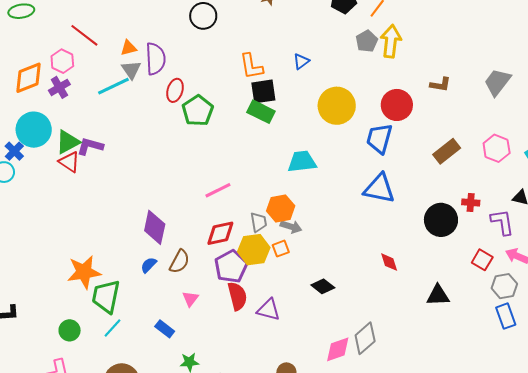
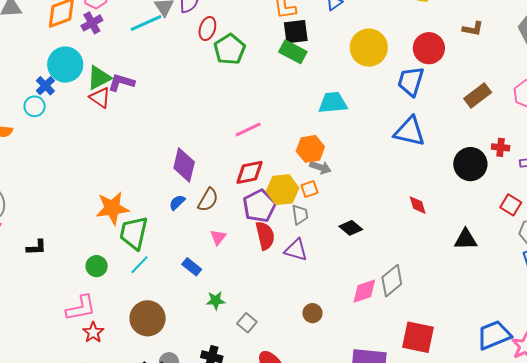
gray trapezoid: (259, 222) -> (300, 215), moved

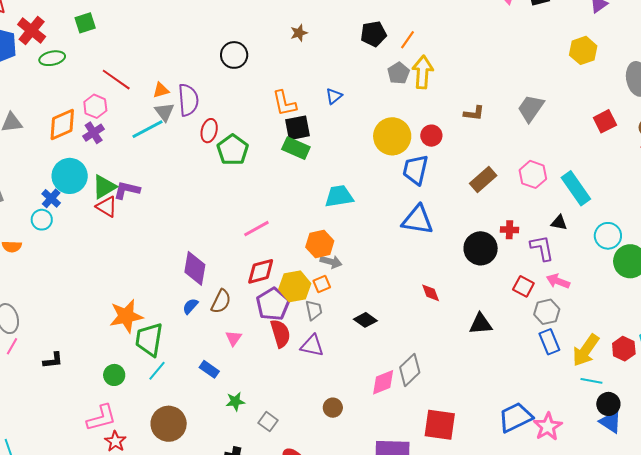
yellow circle: (369, 48) -> (392, 136), moved
red circle: (429, 48) -> (431, 136), size x0.7

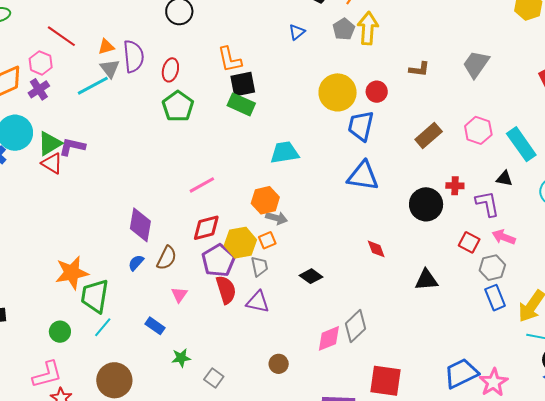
blue triangle: (334, 96) -> (297, 32), moved
red ellipse: (209, 131) -> (170, 70), moved

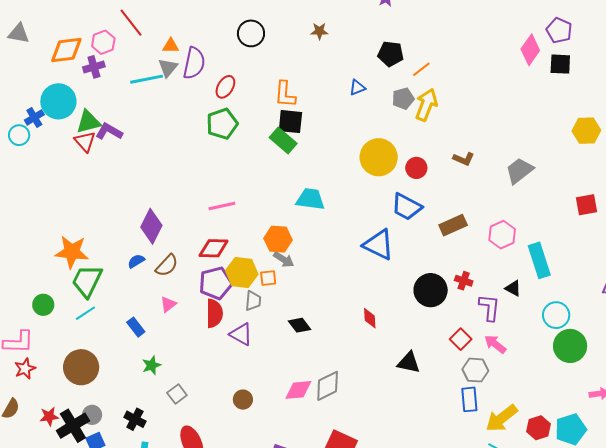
blue trapezoid: (361, 126) -> (407, 207), moved, turned -92
green star: (181, 358) -> (151, 365), turned -30

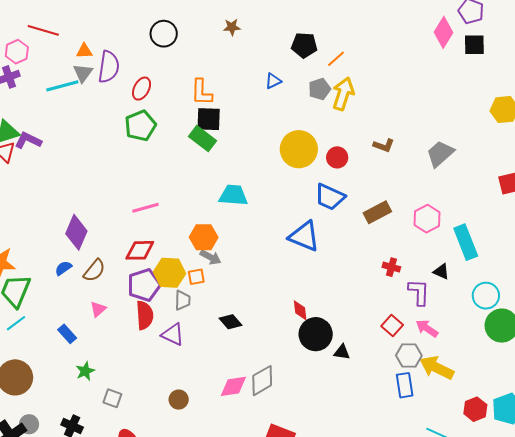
red line: (131, 23) -> (43, 30), turned -32
black circle: (431, 290) -> (316, 334), moved
black triangle: (409, 362) -> (342, 352), size x0.7
gray square: (177, 394) -> (112, 398), turned -30
yellow arrow: (502, 418) -> (437, 368), moved, turned 68

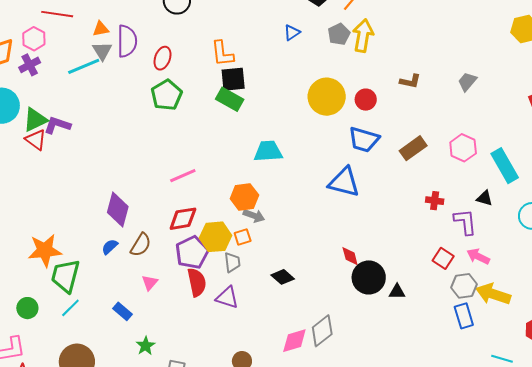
gray trapezoid: (440, 154) -> (467, 82), size x0.7

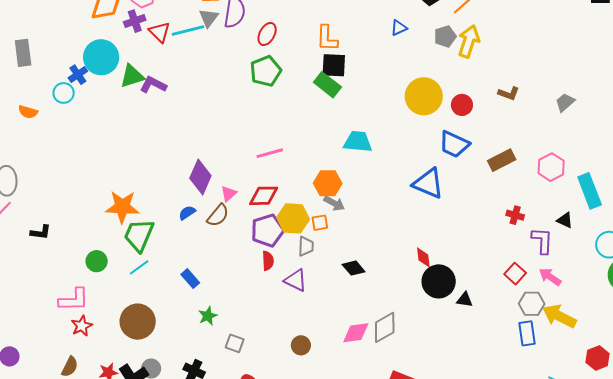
red triangle: (36, 140) -> (160, 32), moved
red semicircle: (197, 282) -> (268, 261), size x0.7
pink triangle: (150, 283) -> (229, 194), moved

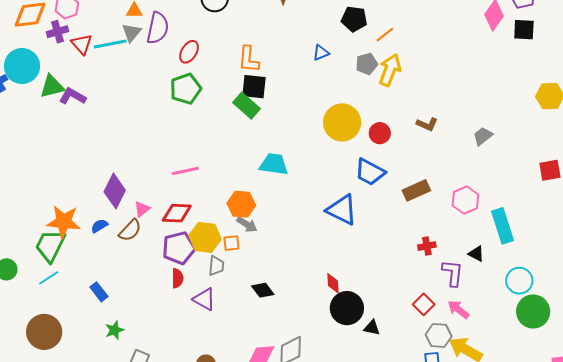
orange star: (122, 207) -> (64, 222), moved
red cross: (515, 215) -> (427, 246), turned -30

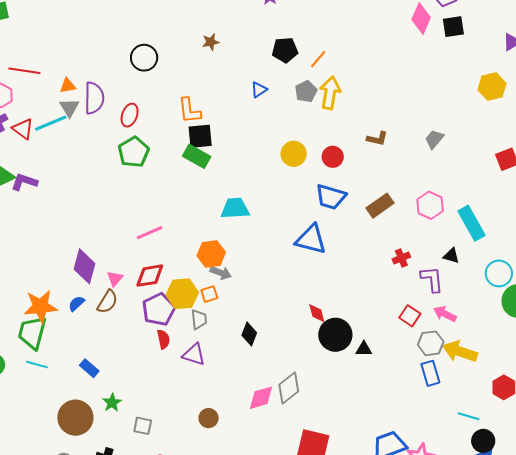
yellow circle: (342, 122) -> (294, 154), size x0.7
cyan line: (49, 278) -> (37, 365), turned 60
black diamond: (263, 290) -> (249, 334), turned 70
brown circle: (44, 332) -> (75, 418), moved

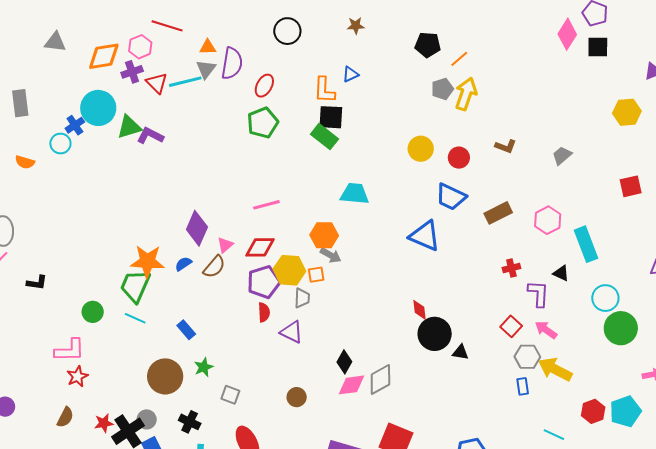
blue triangle: (259, 90) -> (350, 74), moved
black diamond: (249, 334) -> (344, 362), moved
blue rectangle: (430, 373) -> (523, 386), size x0.7

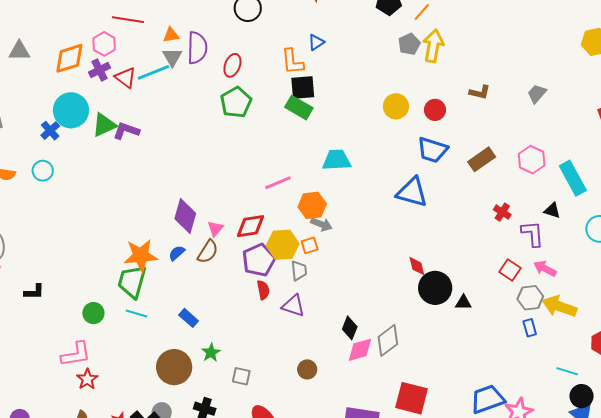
cyan circle: (60, 144) -> (43, 171), moved
pink line: (266, 205) -> (278, 183), moved
red cross: (511, 268) -> (502, 212), turned -36

